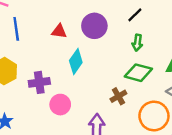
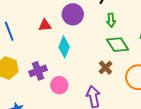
green diamond: (138, 73) -> (118, 45), turned 55

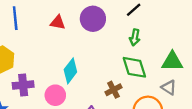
cyan diamond: (64, 47) -> (70, 71), moved
purple cross: (38, 71) -> (23, 85), moved

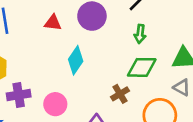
green diamond: (134, 67) -> (142, 67), turned -68
cyan diamond: (70, 71) -> (76, 60), moved

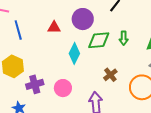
green arrow: (140, 34) -> (124, 38), moved
green diamond: (142, 67) -> (99, 40), moved

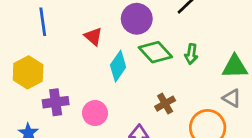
red triangle: (54, 27) -> (93, 36), moved, turned 32
green diamond: (99, 40) -> (155, 52), turned 45

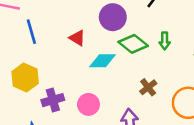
cyan diamond: (118, 66) -> (103, 61), turned 64

